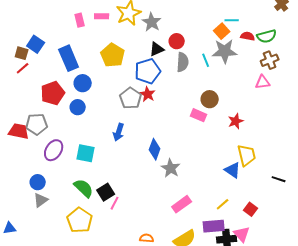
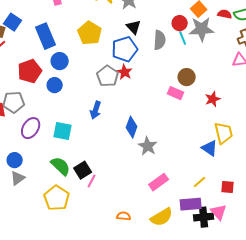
red circle: (177, 41) -> (180, 23), moved
black triangle: (157, 49) -> (134, 27), turned -49
red square: (251, 209) -> (228, 187), turned -32

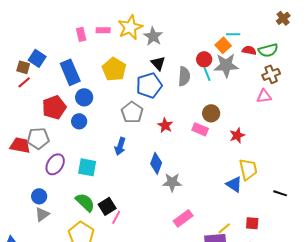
red star: (125, 72) -> (165, 125), moved
gray star: (148, 146) -> (172, 182), turned -30
yellow line: (200, 182) -> (224, 228), moved

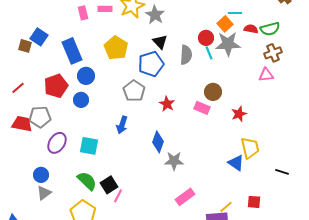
red line: (24, 82) -> (18, 88), moved

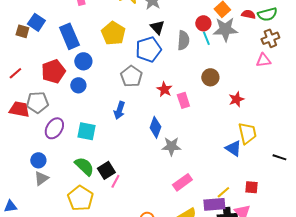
pink rectangle: (202, 108) -> (183, 100), moved, turned 49

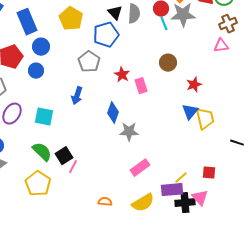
gray semicircle: (183, 40) -> (134, 14), moved
blue triangle: (233, 148) -> (190, 112), moved, turned 36

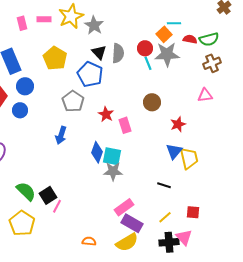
blue pentagon: (106, 35) -> (90, 74), turned -30
pink triangle: (221, 46) -> (205, 95), moved
cyan square: (44, 117) -> (112, 156), moved
black line: (237, 143) -> (164, 185), moved
purple rectangle: (172, 190) -> (132, 223), moved, turned 35

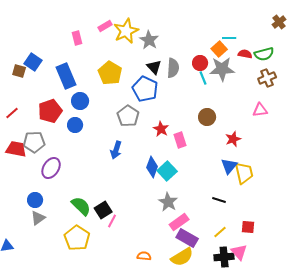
pink rectangle: (44, 19) -> (105, 26), moved, turned -32
cyan square: (112, 156) -> (167, 171), turned 36
gray star: (113, 171) -> (168, 202), moved, turned 30

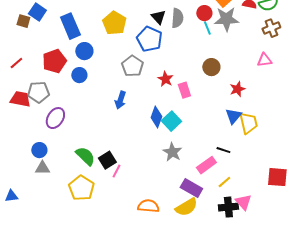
gray triangle: (38, 218) -> (42, 168), turned 35
pink rectangle: (179, 222) -> (206, 165), moved
red square: (248, 227) -> (277, 177), moved, size x1.5
orange semicircle: (144, 256) -> (148, 206), size x1.5

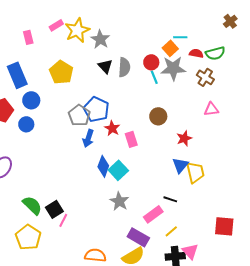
brown cross: (271, 28) -> (205, 77), moved, turned -36
blue pentagon: (149, 39) -> (96, 109), moved
blue arrow: (120, 100) -> (88, 138), moved

